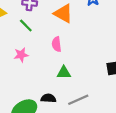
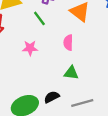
black semicircle: (48, 98) -> (52, 97), turned -40

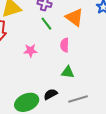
green line: (39, 18) -> (46, 24), moved

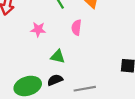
green triangle: (68, 72) -> (58, 57), moved

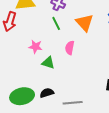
green triangle: (58, 57) -> (48, 63), moved

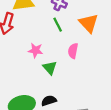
green triangle: (48, 63) -> (50, 68), turned 32

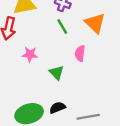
pink star: (35, 50) -> (30, 54), moved

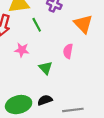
green line: (62, 26) -> (37, 25), moved

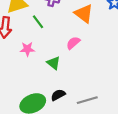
pink semicircle: (68, 51) -> (73, 43), turned 48

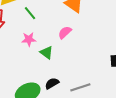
pink star: (27, 49) -> (29, 39), moved

